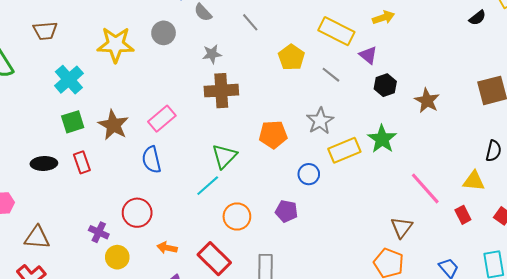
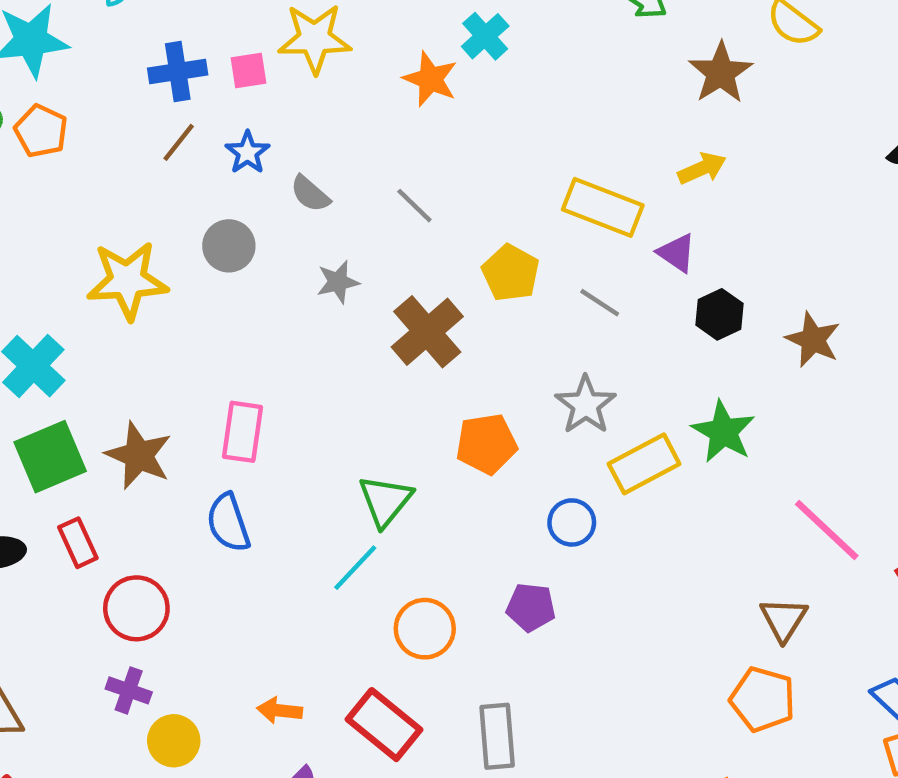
brown cross: (221, 91) -> (427, 332), moved, turned -32
pink rectangle: (162, 119) -> (243, 432), turned -36
green square: (73, 122) -> (50, 457), size x1.4
red circle: (137, 213) -> (136, 608), moved

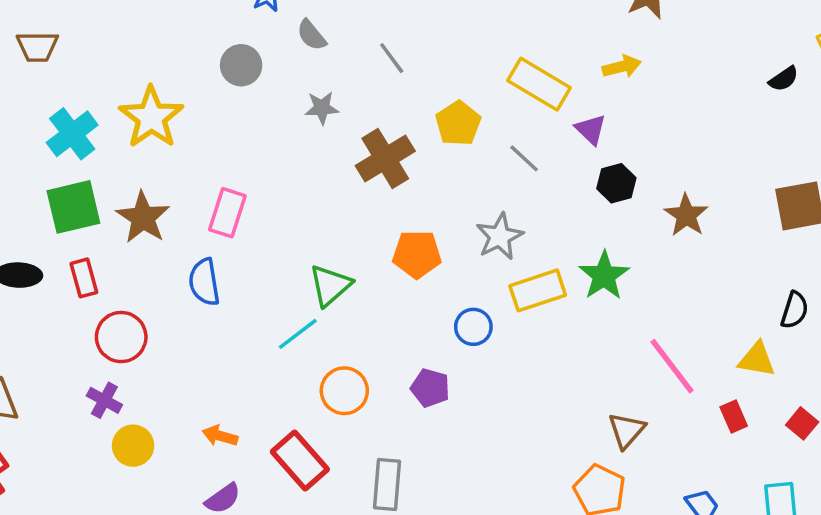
yellow star: (127, 281) -> (151, 117), moved, turned 30

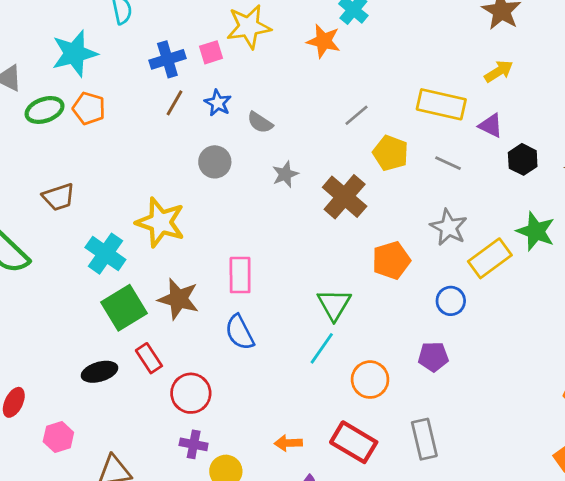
gray line: (392, 58) -> (357, 115), moved, turned -76

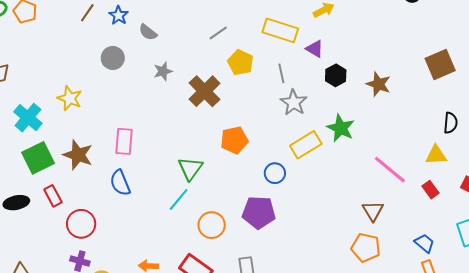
gray line: (448, 163) -> (281, 73), turned 48
yellow star: (160, 222) -> (70, 98), size x0.7
gray star: (449, 227) -> (294, 103), moved
purple pentagon: (433, 357) -> (259, 212), size x1.5

